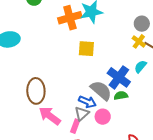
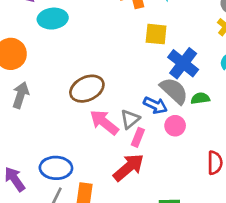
blue cross: (119, 77) -> (183, 63), moved
brown ellipse: (36, 91) -> (87, 89), turned 65
gray triangle: (82, 113) -> (130, 119), moved

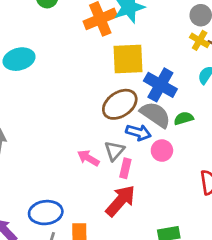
yellow square: (156, 34) -> (128, 59), size x1.4
brown ellipse: (87, 89) -> (120, 104), moved
pink arrow: (104, 122) -> (88, 158), size x0.7

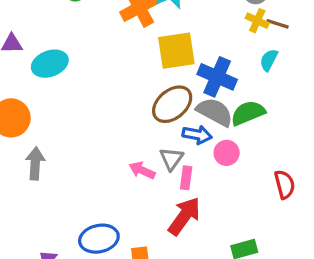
green semicircle: (184, 118) -> (248, 113), size x1.5

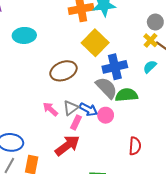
yellow square: (176, 51) -> (95, 43), turned 35
cyan ellipse: (50, 64) -> (24, 35), moved
blue cross: (217, 77) -> (115, 67), turned 35
brown ellipse: (172, 104) -> (63, 71), moved
blue arrow: (197, 135) -> (88, 109), moved

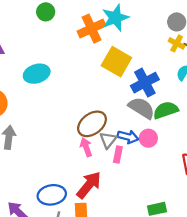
brown ellipse: (63, 71) -> (92, 124), moved
pink arrow: (50, 109) -> (86, 147), turned 42
red arrow: (67, 145) -> (89, 185), moved

